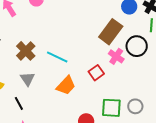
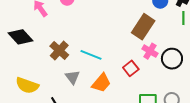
black circle: (137, 46) -> (172, 59), moved
gray triangle: (27, 79) -> (72, 77), moved

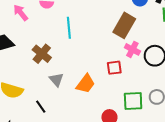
cyan line: (91, 55) -> (69, 28), moved, turned 65
red square: (131, 68) -> (114, 68), turned 35

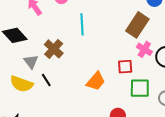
gray triangle: (56, 80) -> (31, 62), moved
green square: (133, 101) -> (140, 88), moved
black line: (41, 107) -> (46, 80), moved

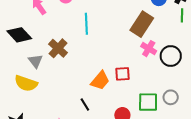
red square: (125, 67) -> (123, 74), moved
black line: (46, 80) -> (85, 105), moved
green square: (140, 88) -> (148, 102), moved

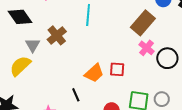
yellow semicircle: (26, 83) -> (20, 66), turned 110

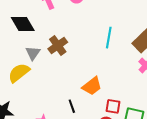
cyan line: (88, 15) -> (109, 38), moved
red square: (117, 69) -> (113, 106), moved

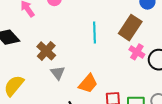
gray triangle: (33, 53) -> (58, 73), moved

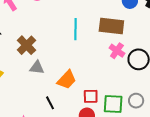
brown rectangle: (130, 28) -> (111, 26), turned 60
gray triangle: (58, 73) -> (37, 68), turned -49

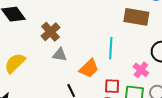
cyan line: (76, 29) -> (111, 48), moved
pink cross: (117, 51) -> (141, 70), moved

